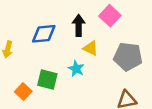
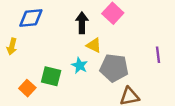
blue diamond: (44, 34) -> (31, 18), moved
gray pentagon: (128, 57) -> (114, 68), moved

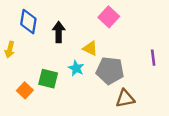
blue diamond: (31, 18) -> (28, 22), turned -75
black arrow: (82, 23) -> (59, 32), moved

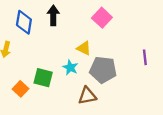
black arrow: (59, 32) -> (53, 15), moved
brown triangle: (125, 99) -> (87, 96), moved

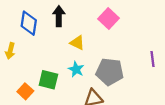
yellow triangle: (84, 48) -> (77, 43), moved

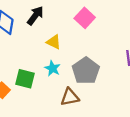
black arrow: (59, 16) -> (35, 16), turned 36
gray pentagon: (110, 72) -> (86, 71), turned 30

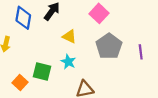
gray pentagon: (86, 71) -> (109, 46), moved

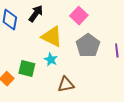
yellow triangle: (69, 36) -> (52, 37), size x1.6

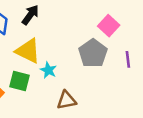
pink square: (79, 16) -> (109, 26), moved
yellow triangle: (52, 37) -> (28, 51), moved

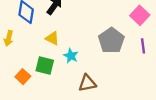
pink square: (109, 26) -> (140, 15), moved
yellow triangle: (28, 51) -> (52, 38), size x0.6

